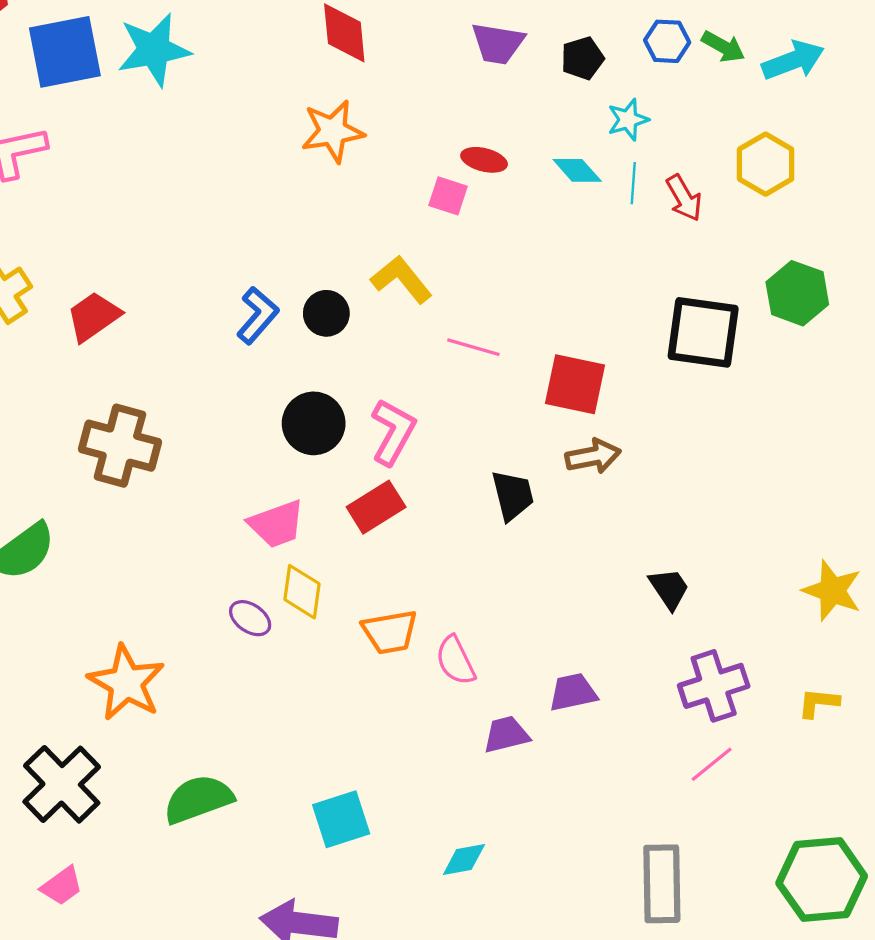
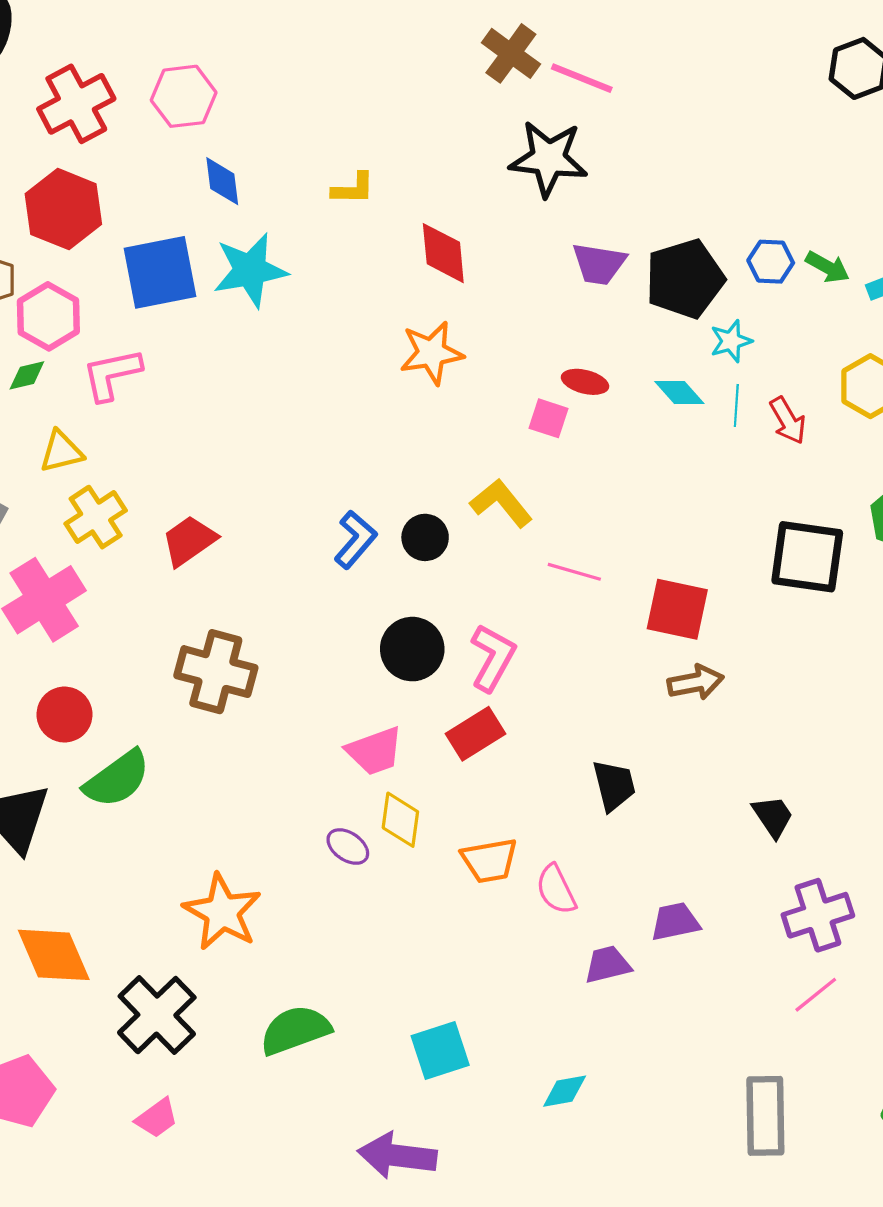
black pentagon: (582, 58) -> (685, 279), size x1.8
black trapezoid: (513, 495) -> (614, 785), moved

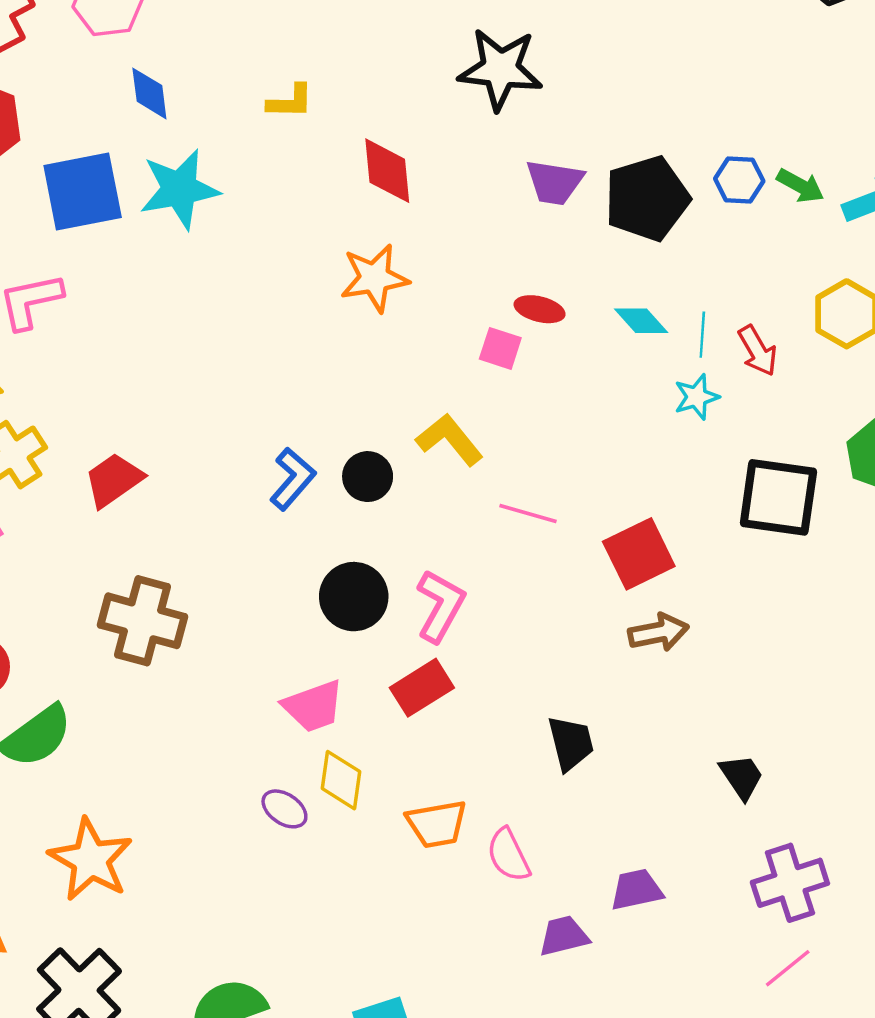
cyan star: (731, 341) -> (697, 397), moved
red square: (677, 609) -> (639, 554), turned -38
orange star: (222, 912) -> (91, 860), moved

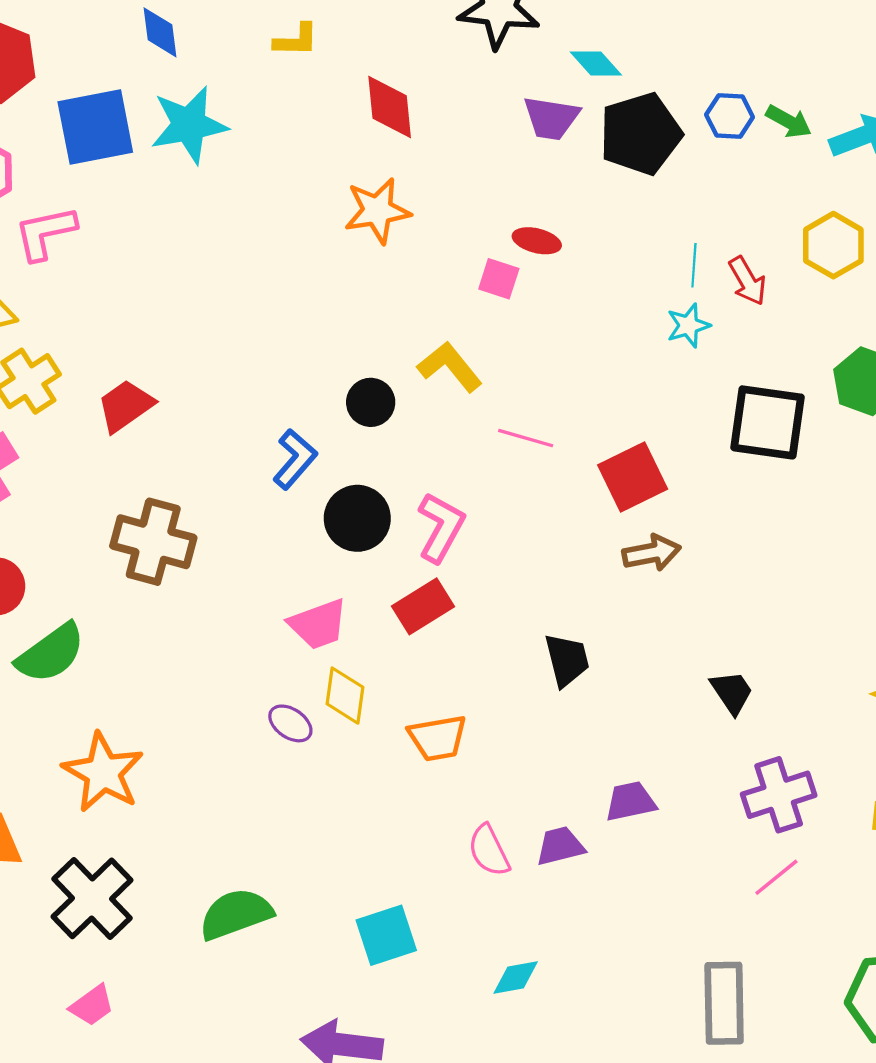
cyan diamond: (641, 321) -> (596, 64), moved
blue L-shape: (293, 479) -> (295, 459), moved
pink semicircle: (508, 855) -> (489, 850), moved

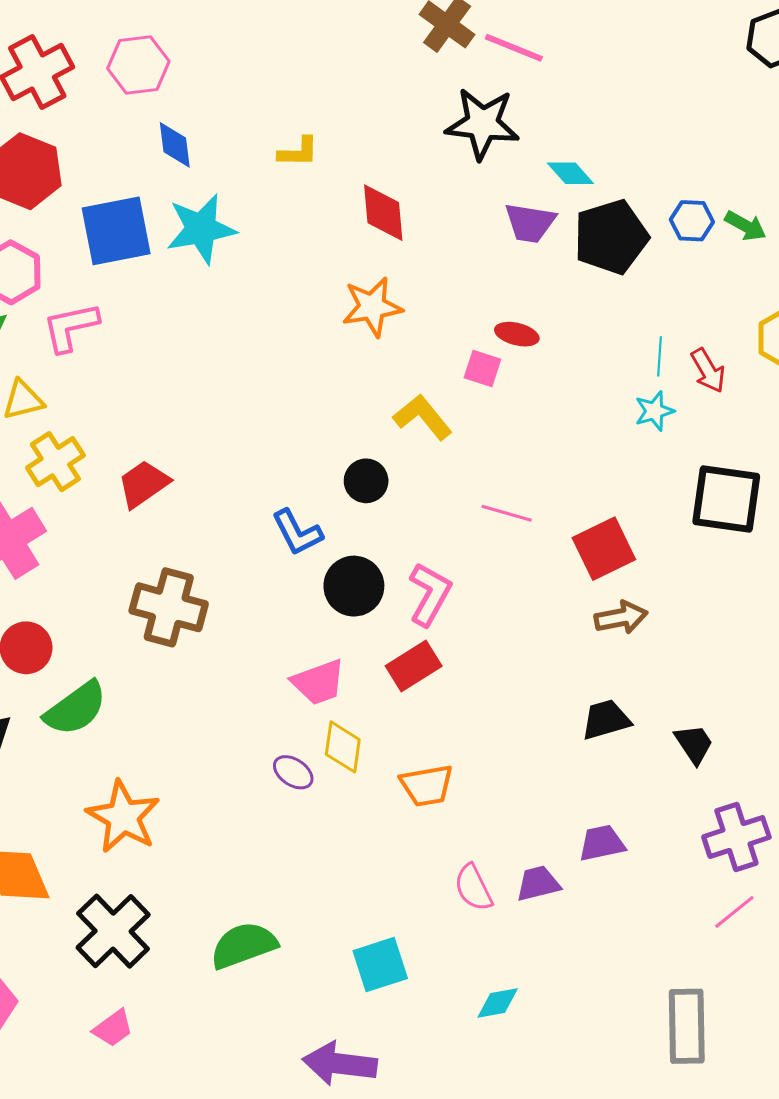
yellow L-shape: (450, 367) -> (423, 417), moved
blue L-shape: (295, 459) -> (297, 532), turned 112
black trapezoid: (567, 660) -> (606, 720), moved, turned -92

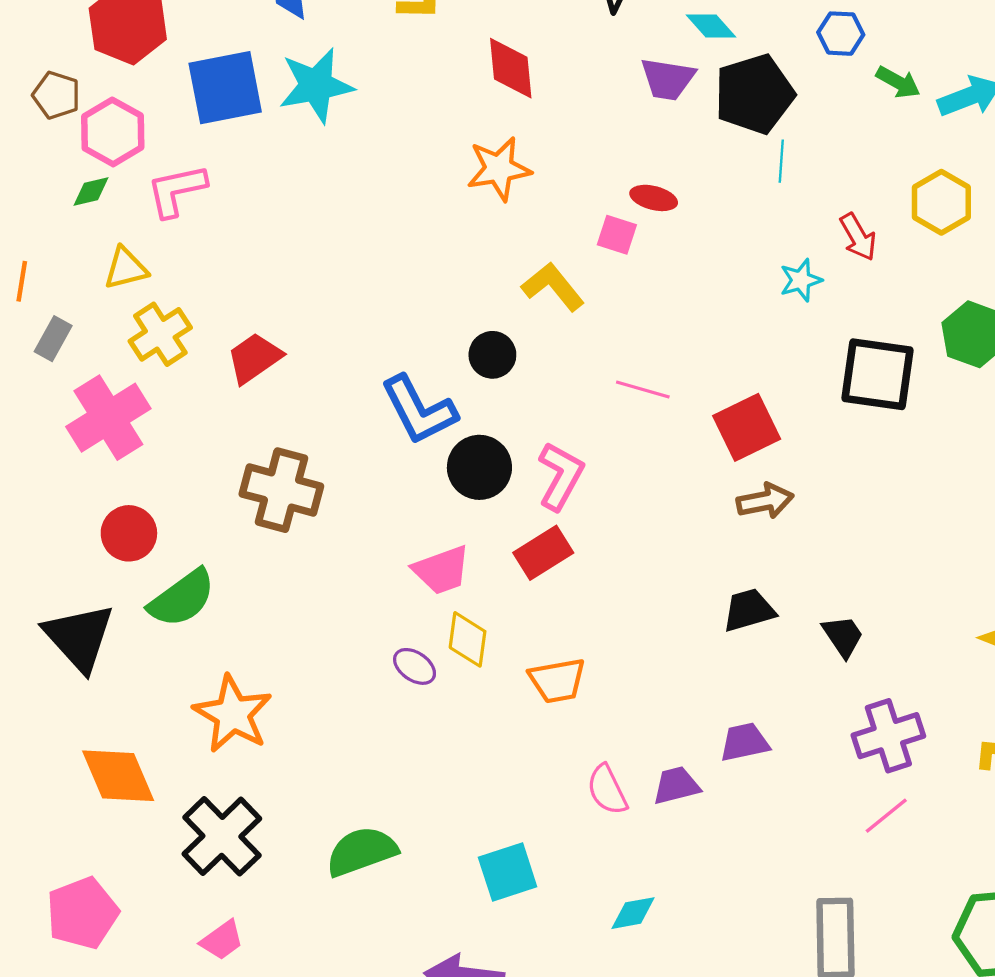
blue hexagon: (692, 221) -> (841, 34), moved
cyan line: (660, 356) -> (781, 161), moved
blue L-shape: (297, 532) -> (419, 410), size x1.4

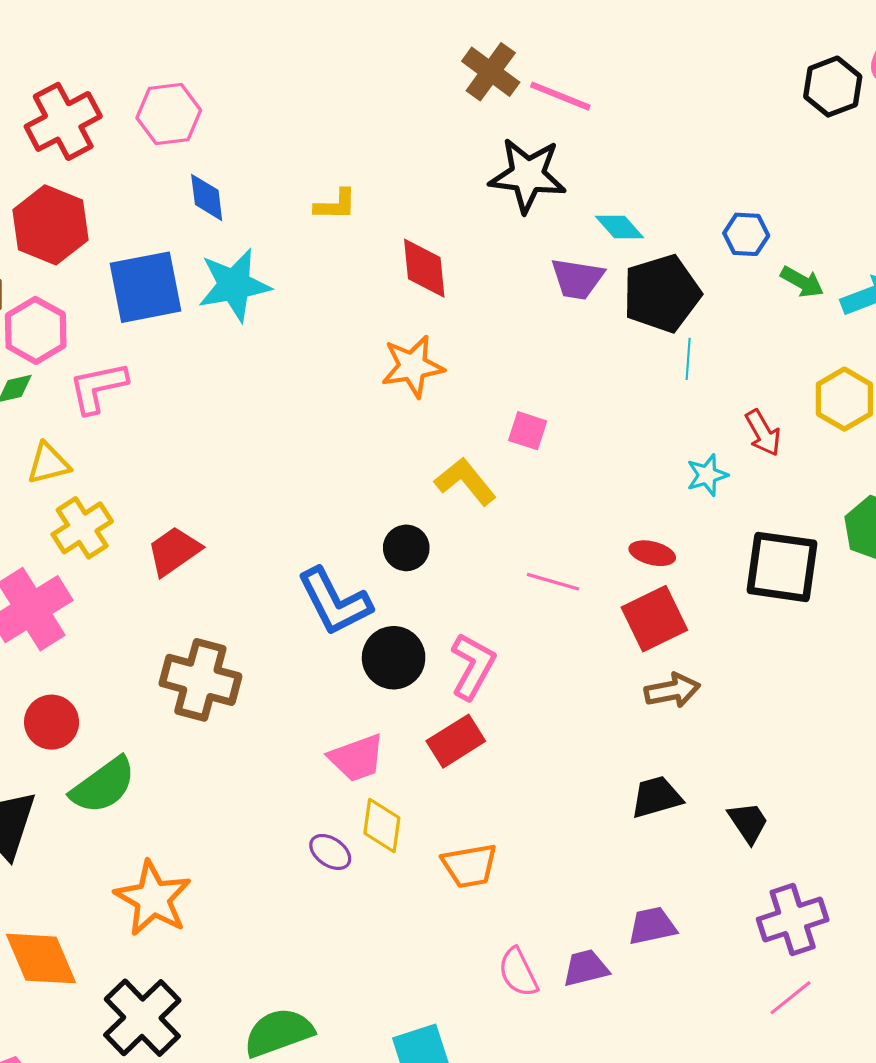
red ellipse: (654, 198) -> (652, 553), moved

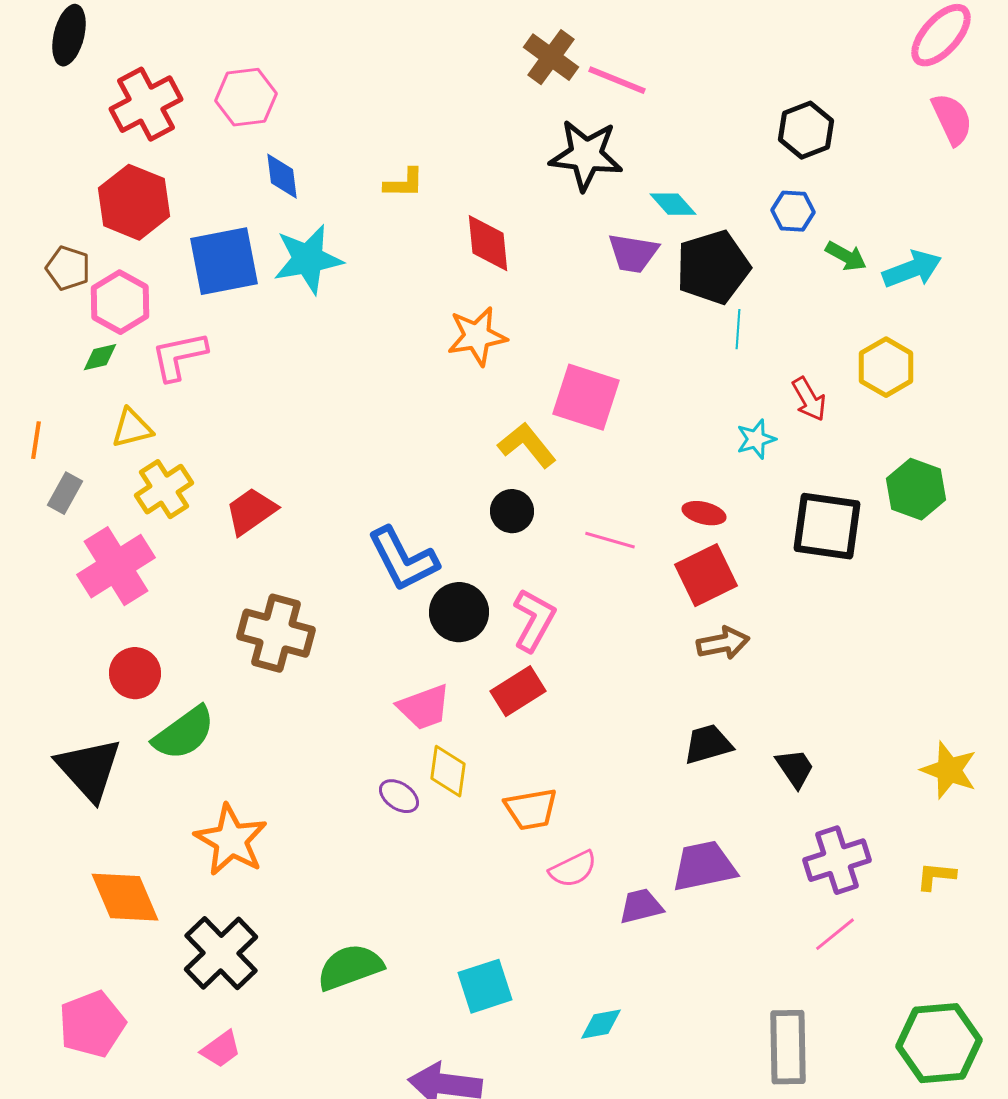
black hexagon: (833, 87) -> (806, 130), moved
pink square: (528, 431) -> (586, 397), size x1.8
black circle: (406, 548) -> (512, 511), moved
purple trapezoid: (652, 926) -> (704, 866), size x1.4
pink semicircle: (518, 972) -> (573, 869), moved, turned -90

